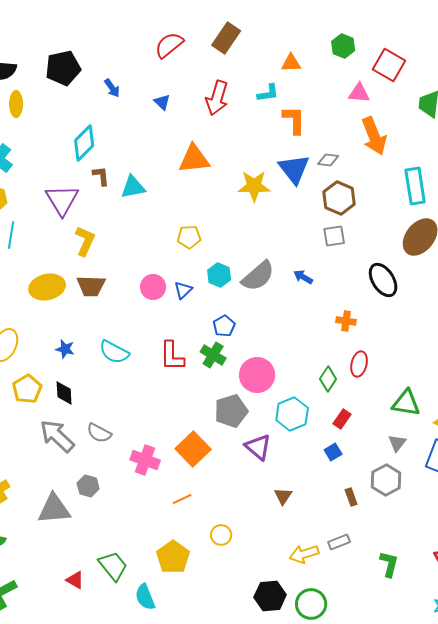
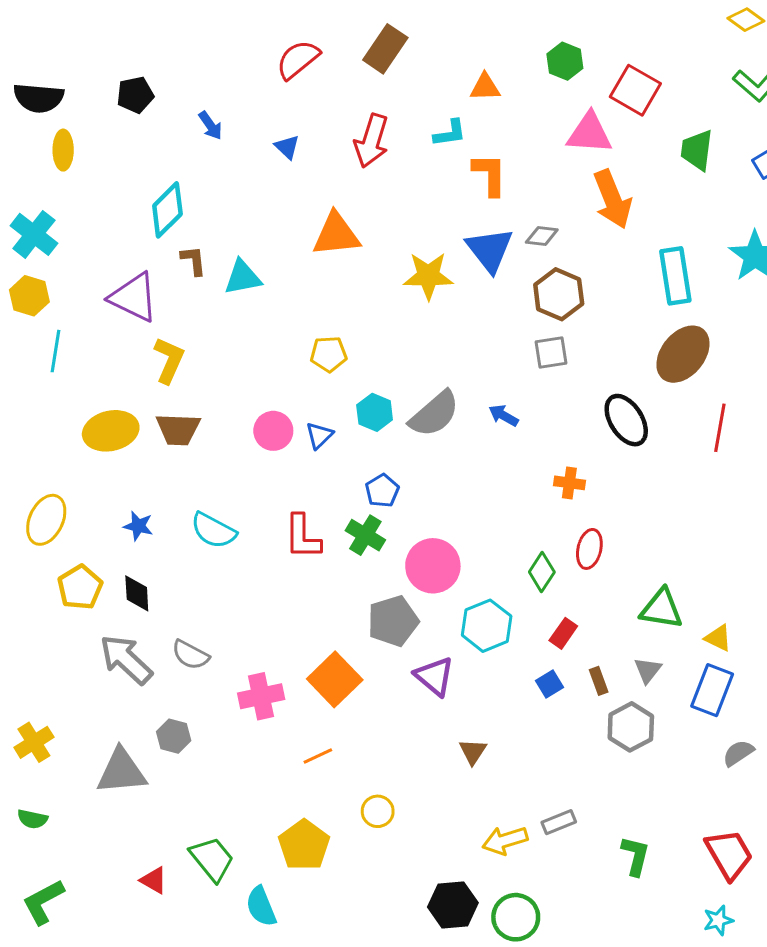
black pentagon: (63, 68) -> (135, 95), size x0.7
pink triangle: (359, 93) -> (589, 133), size x1.4
purple triangle: (62, 200) -> (134, 297), turned -33
pink cross: (145, 460) -> (261, 696), turned -32
brown rectangle: (351, 497) -> (599, 681), moved

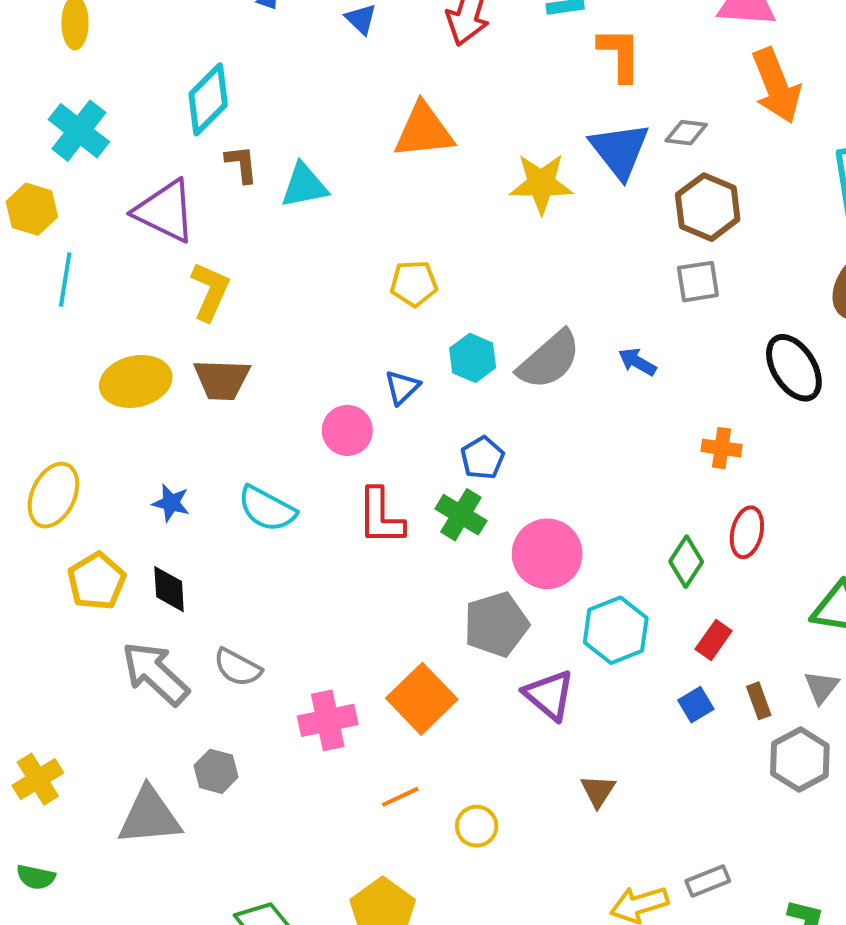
cyan cross: (34, 234) -> (79, 131), moved
pink circle: (273, 431) -> (347, 430), moved
yellow circle: (378, 811) -> (477, 826), moved

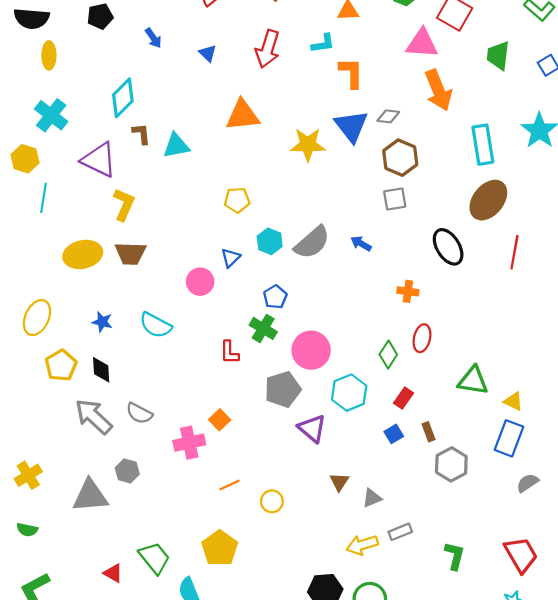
red L-shape: (381, 517) -> (229, 352), moved, size x0.7
gray triangle: (821, 687) -> (372, 498), moved, turned 30
orange square: (422, 699) -> (220, 420), moved, size x0.6

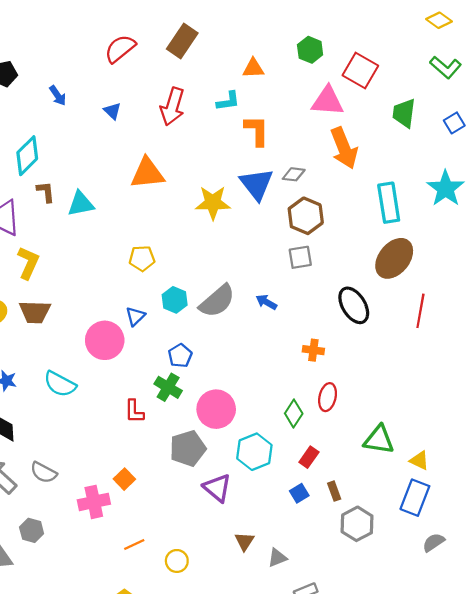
pink circle: (200, 282) -> (105, 340), size x1.4

